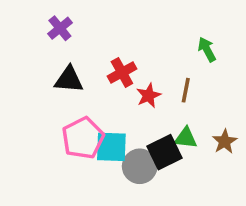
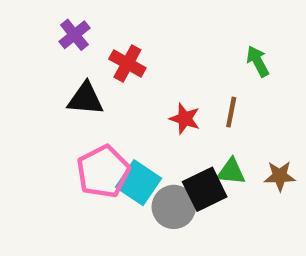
red cross: (122, 72) -> (127, 63), moved, turned -32
red star: (149, 95) -> (185, 119), turned -30
brown star: (225, 142) -> (280, 176), turned 30
cyan square: (111, 147) -> (138, 183), turned 32

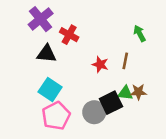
purple cross: (74, 35) -> (41, 19), size x1.5
pink pentagon: (103, 172) -> (56, 116), moved
brown star: (280, 176) -> (138, 92), moved
cyan square: (138, 183) -> (50, 90), moved

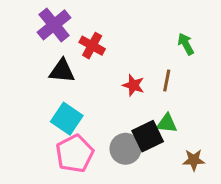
brown star: (138, 92) -> (194, 160), moved

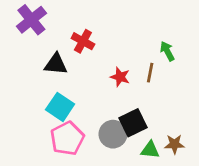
purple cross: (54, 25) -> (31, 20), moved
green arrow: (186, 44) -> (167, 51), moved
green triangle: (167, 123) -> (150, 150), moved

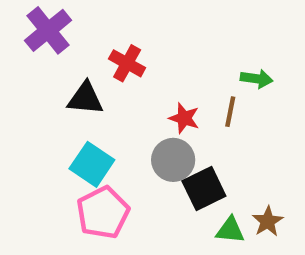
green arrow: (167, 51) -> (257, 79), turned 126
gray circle: (113, 134) -> (173, 160), moved
brown star: (174, 144) -> (268, 221), turned -30

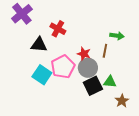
gray circle: (173, 160) -> (88, 68), moved
pink pentagon: (103, 213) -> (63, 67), moved
green triangle: (230, 230) -> (110, 82), moved

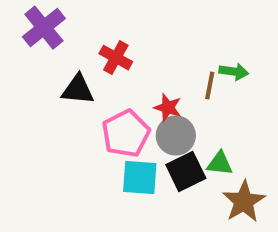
brown line: (105, 51) -> (210, 86), moved
cyan square: (42, 75) -> (140, 177), moved, turned -30
brown star: (122, 101) -> (244, 201), size x1.5

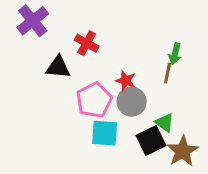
green arrow: (234, 72) -> (175, 54), turned 96
brown line: (210, 86) -> (168, 73), moved
green triangle: (220, 163) -> (165, 123), turned 30
black square: (186, 171) -> (151, 141), moved

